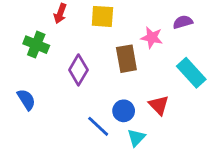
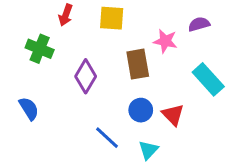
blue circle: (124, 111) -> (141, 110), moved

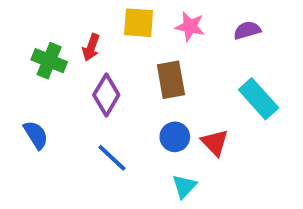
red arrow: (66, 15) -> (91, 47), moved
pink star: (165, 41) -> (190, 26), moved
blue line: (107, 138) -> (112, 158), moved

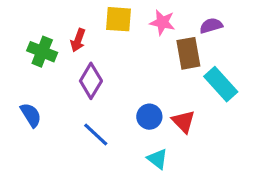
brown rectangle: (171, 80) -> (188, 53), moved
cyan triangle: (184, 186) -> (157, 159), turned -35

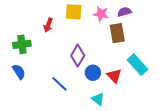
purple semicircle: (211, 26) -> (124, 12), moved
green cross: (42, 52) -> (22, 44), moved, turned -30
purple diamond: (91, 81) -> (78, 56), moved
cyan rectangle: (221, 84) -> (138, 65), moved

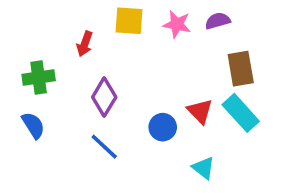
brown rectangle: (117, 33) -> (241, 69), moved
purple diamond: (78, 56) -> (104, 97), moved
red triangle: (114, 76) -> (200, 111), moved
cyan triangle: (98, 99) -> (203, 168), moved

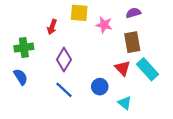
pink star: (177, 24) -> (104, 25), moved
brown rectangle: (241, 69) -> (132, 42), moved
blue circle: (163, 127) -> (100, 87), moved

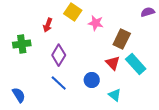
yellow square: (79, 13) -> (73, 12), turned 30
purple semicircle: (133, 13) -> (148, 12), moved
brown rectangle: (132, 42) -> (122, 39), turned 36
blue semicircle: (21, 77) -> (19, 95), moved

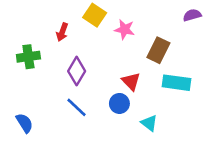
red triangle: (113, 63) -> (131, 81), moved
cyan rectangle: (136, 64) -> (177, 83), turned -40

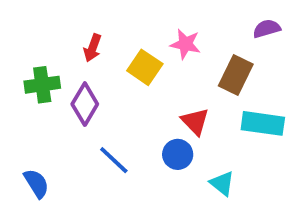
yellow square: (95, 15) -> (145, 67), moved
purple semicircle: (192, 15) -> (267, 29), moved
purple diamond: (77, 71) -> (85, 104), moved

